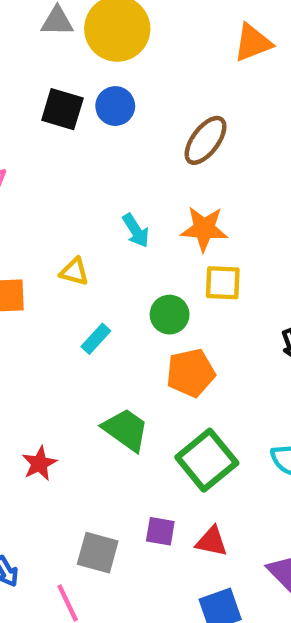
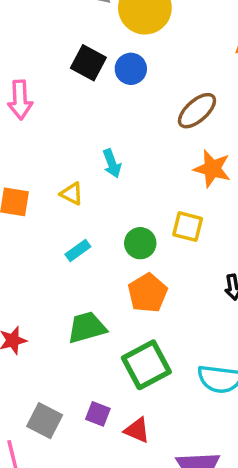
orange star: (204, 229) -> (212, 169), moved
cyan arrow: (136, 231) -> (112, 163), moved
orange pentagon: (191, 373) -> (148, 293), turned -30
green trapezoid: (126, 430) -> (87, 328), turned -63

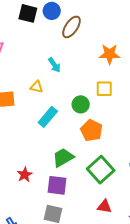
brown ellipse: (197, 111) -> (71, 27), moved
cyan rectangle: (78, 251) -> (48, 117), size x1.5
purple square: (98, 414) -> (57, 185), moved, size x1.5

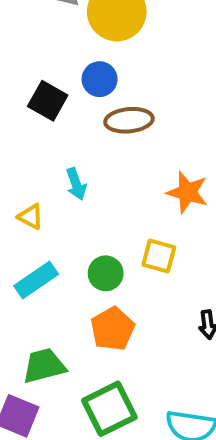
black square: (28, 13) -> (48, 101), moved
brown ellipse: (71, 27) -> (129, 120), turned 35

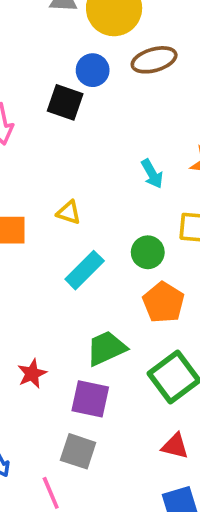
blue circle: (100, 79) -> (93, 70), moved
brown ellipse: (129, 120) -> (154, 60), moved
cyan arrow: (76, 184) -> (152, 174), moved

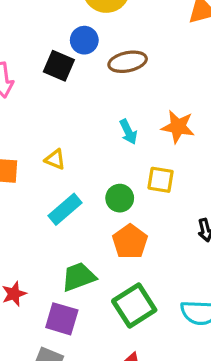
brown ellipse: (154, 60) -> (128, 62), moved

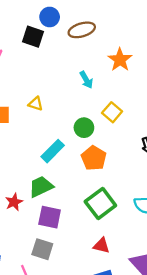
orange star: (178, 127) -> (120, 60), moved, turned 30
yellow square: (161, 180) -> (112, 112), turned 36
cyan rectangle: (65, 209) -> (53, 151), moved
green trapezoid: (79, 277) -> (41, 187), moved

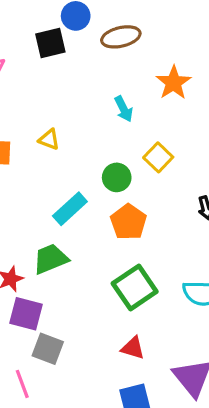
black square: (33, 37) -> (50, 43), turned -35
purple square: (50, 217) -> (26, 314), moved

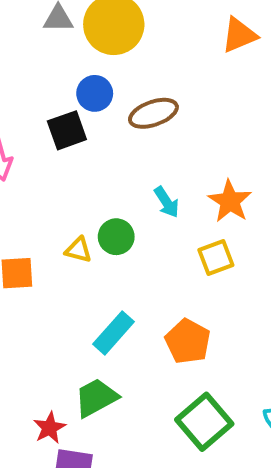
orange star: (173, 83) -> (230, 201), moved
yellow square: (158, 157) -> (216, 257), turned 32
green circle: (117, 177) -> (116, 237), moved

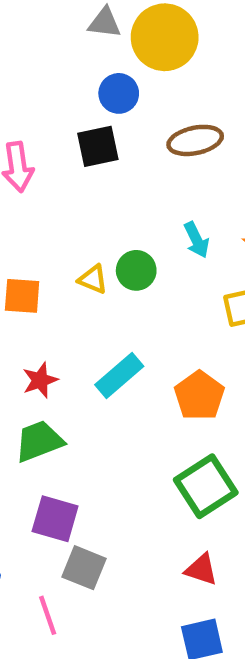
blue circle: (95, 93) -> (119, 93), moved
green trapezoid: (96, 398) -> (39, 441), moved
red star: (50, 428) -> (40, 380), moved

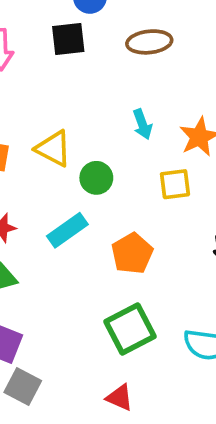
green circle: (136, 270) -> (96, 178), moved
yellow triangle: (93, 279) -> (53, 149), size x1.5

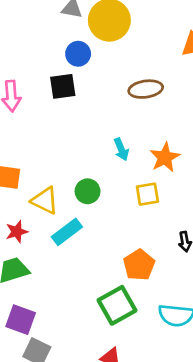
brown ellipse: (149, 42) -> (146, 89), moved
yellow triangle: (53, 149) -> (45, 201), moved
orange pentagon: (132, 253) -> (139, 265), moved

